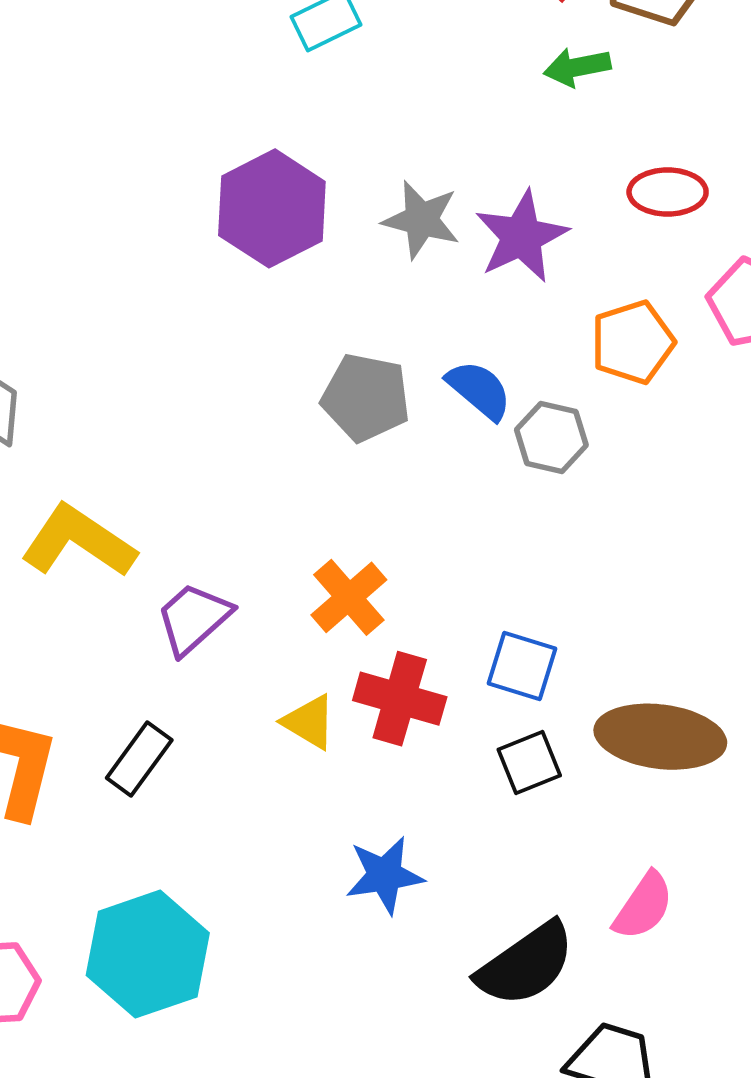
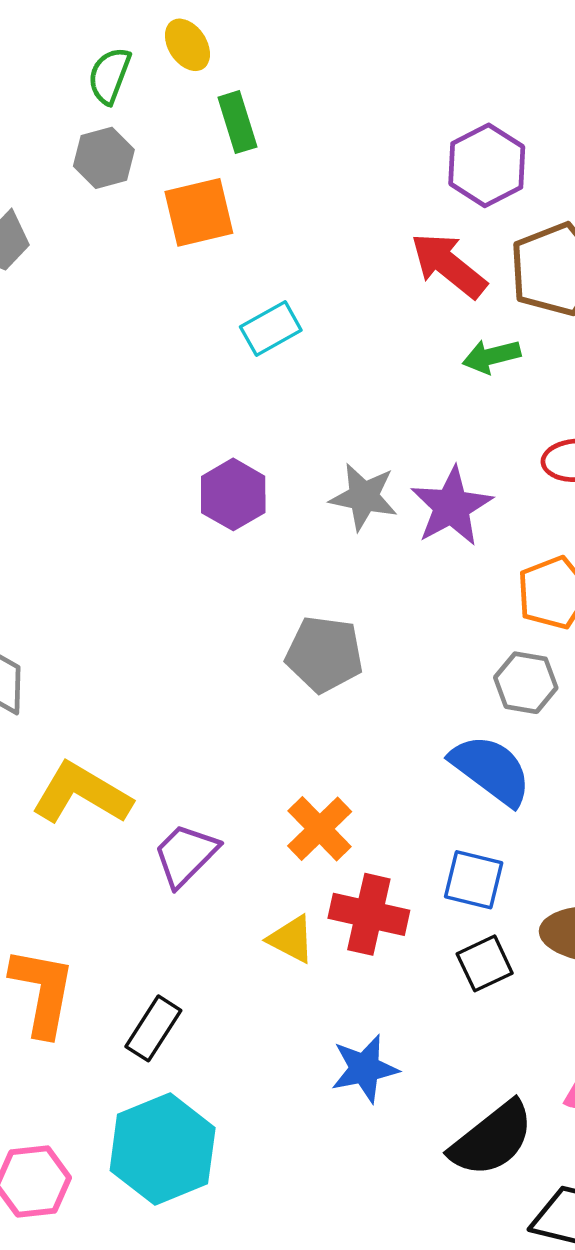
purple hexagon: (272, 208) -> (233, 494), size x0.7
blue semicircle: (479, 390) -> (491, 770), moved, size x1.4
gray hexagon: (551, 437) -> (526, 683), moved
black rectangle: (139, 759) -> (153, 1028), moved

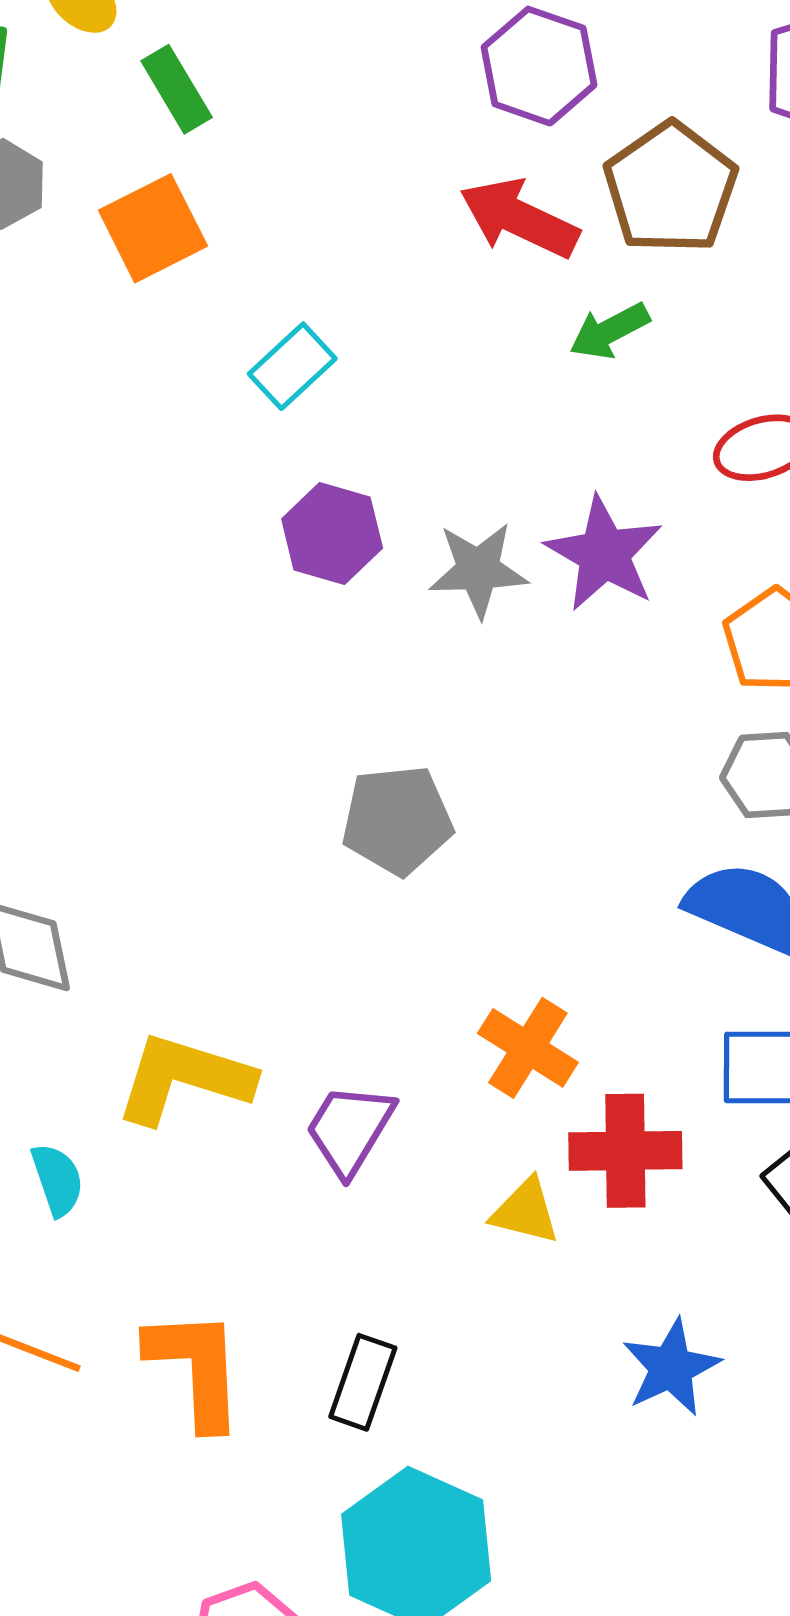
purple hexagon: (233, 494) -> (332, 533), moved
gray pentagon: (324, 654) -> (397, 820), moved

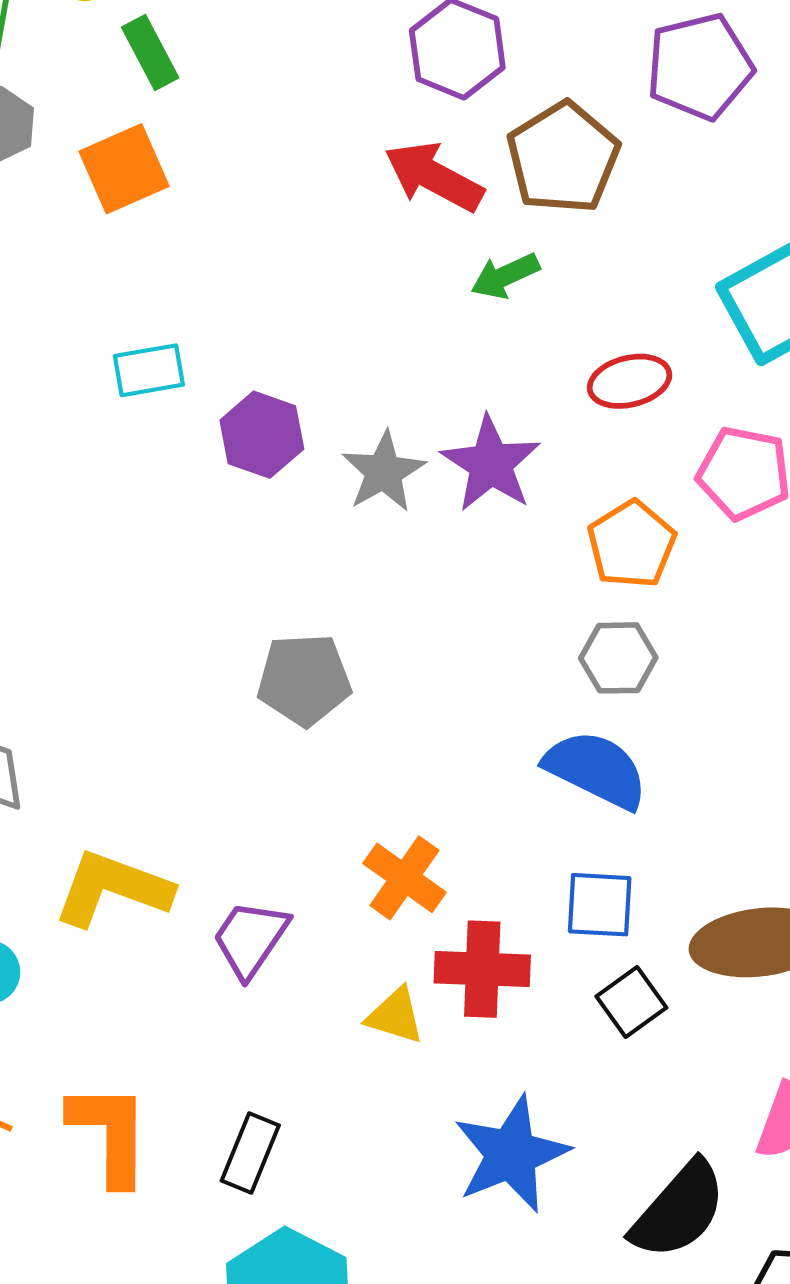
cyan rectangle: (292, 366) -> (149, 370), moved, turned 30
gray star: (478, 570) -> (384, 472), turned -30
blue star: (671, 1368) -> (511, 1154), size x1.4

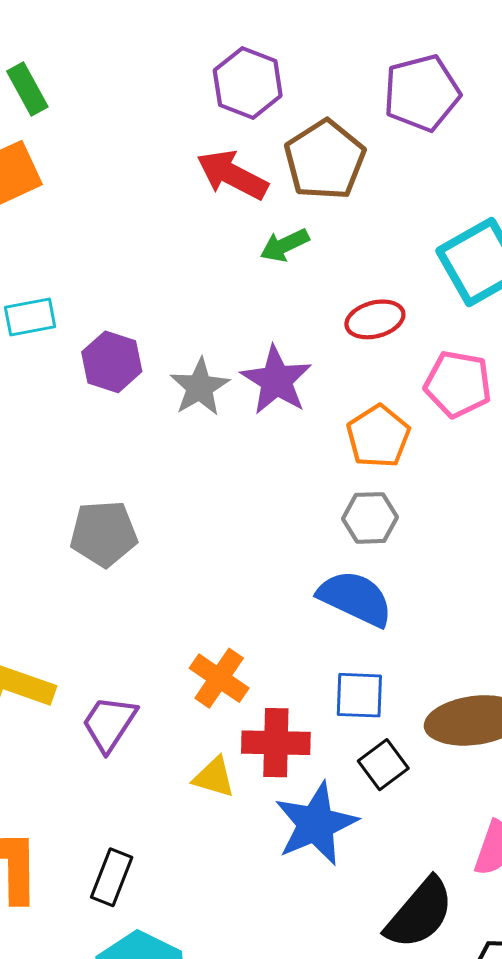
gray pentagon: (304, 680) -> (104, 534), moved
blue star: (511, 1154) -> (316, 824), moved

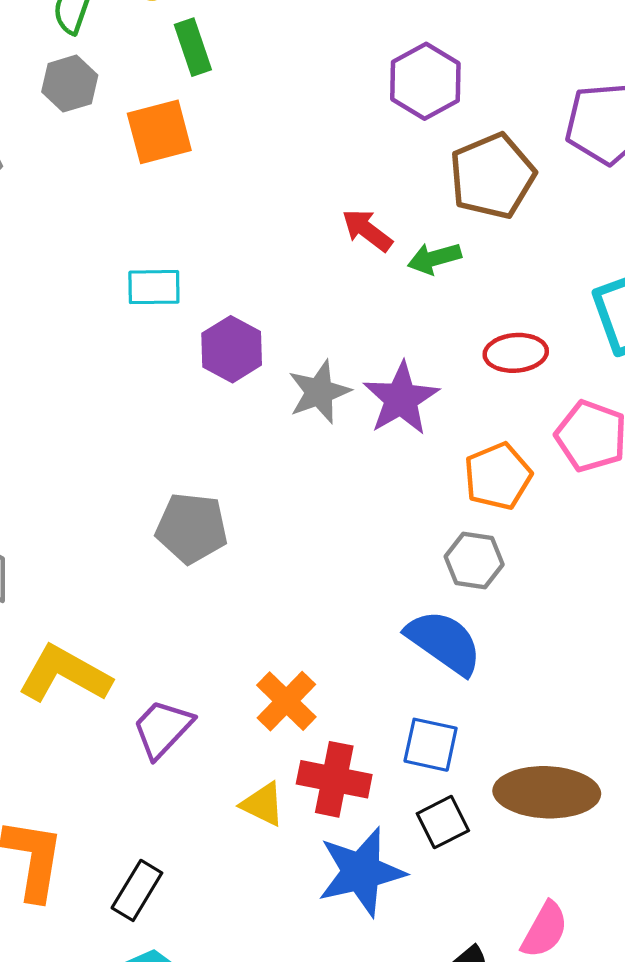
red arrow: (232, 175) -> (367, 230), moved, size x0.7

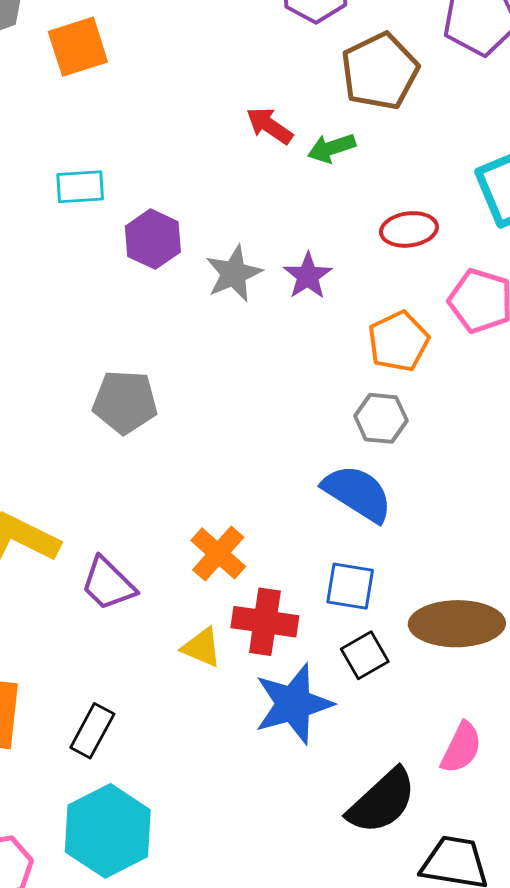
purple star: (401, 399) -> (308, 276), size x0.7
purple trapezoid: (163, 729) -> (108, 584), turned -86

